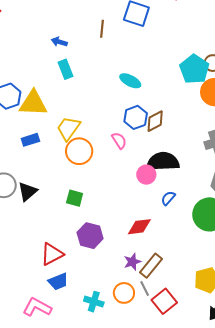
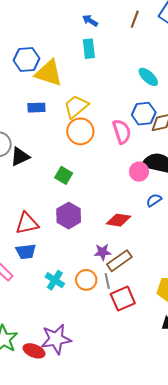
pink semicircle: (119, 140) -> (122, 132), size x1.4

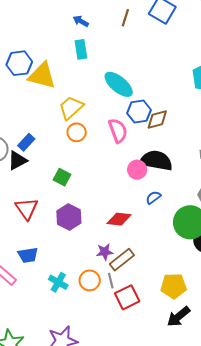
cyan ellipse: (148, 77) -> (119, 84), moved, size x1.4
blue rectangle: (36, 108) -> (26, 142), moved, turned -42
orange circle: (80, 131) -> (77, 132), size x0.7
red triangle: (27, 223) -> (27, 209), moved, turned -50

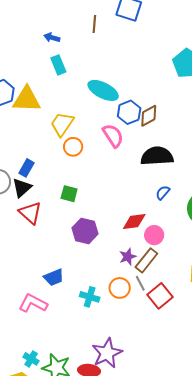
pink circle: (137, 170) -> (154, 235), moved
red triangle: (27, 209) -> (30, 213), moved

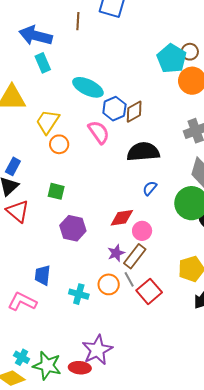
blue arrow: (52, 38) -> (36, 36), size x2.0
blue trapezoid: (54, 277) -> (43, 275), turned 120

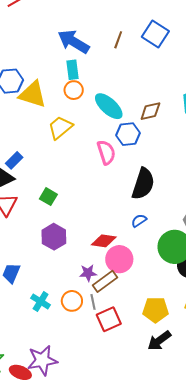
brown diamond: (134, 112) -> (150, 111), moved
orange circle: (59, 144) -> (74, 90), moved
black semicircle: (143, 152) -> (143, 184), turned 96
pink circle: (142, 231) -> (119, 259), size x1.4

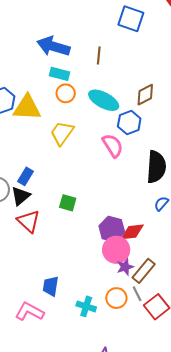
brown line: (118, 40) -> (99, 56), moved
cyan rectangle: (73, 70) -> (59, 74), turned -54
purple hexagon: (54, 237) -> (112, 229), moved
pink circle: (119, 259) -> (116, 250), moved

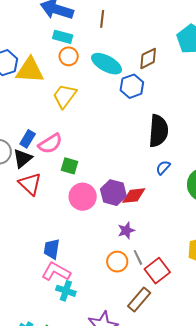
pink semicircle: (113, 146) -> (50, 144), moved, turned 90
pink circle: (116, 250) -> (83, 197), moved
brown rectangle: (144, 271) -> (139, 300), moved
cyan cross: (86, 306) -> (66, 291), moved
pink L-shape: (29, 312) -> (56, 272), moved

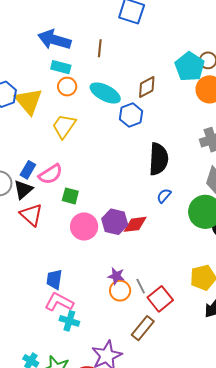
yellow triangle: (30, 70) -> (29, 101), turned 48
purple star: (126, 231) -> (116, 276), moved, turned 30

